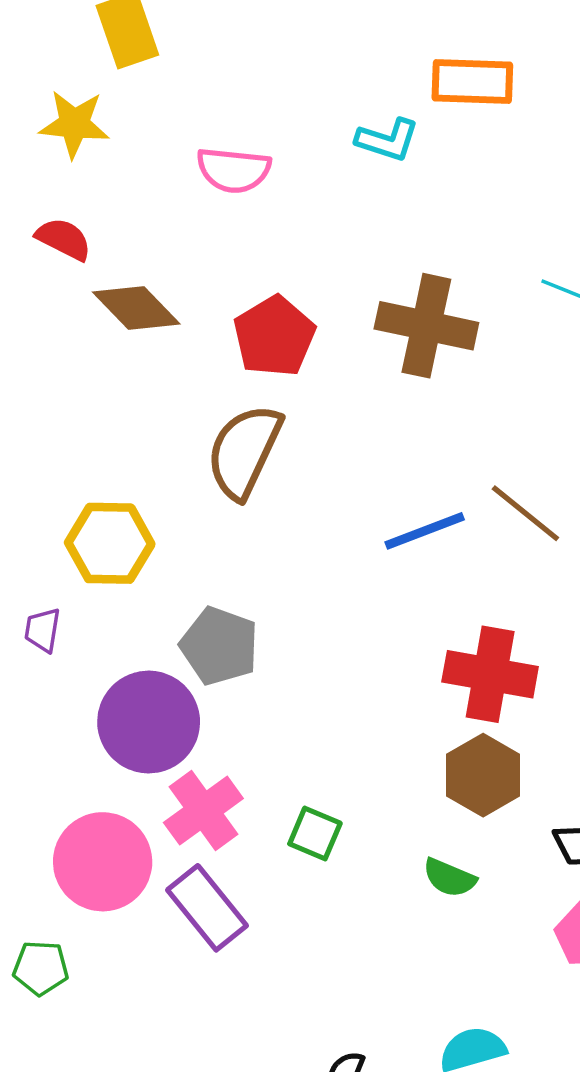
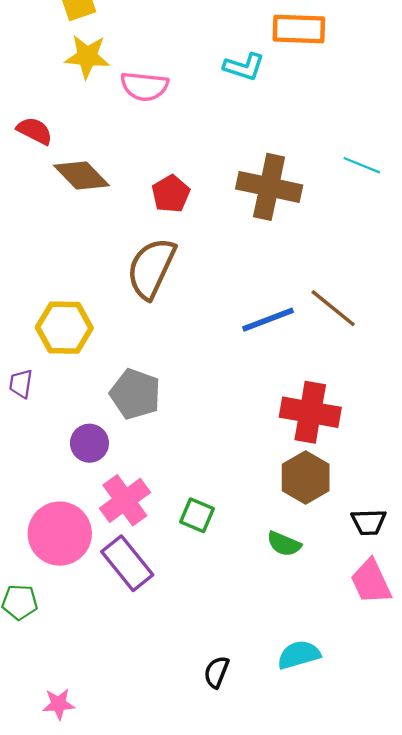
yellow star: (74, 124) -> (87, 56), moved
red pentagon: (274, 336) -> (171, 194), size x0.7
purple circle: (149, 722) -> (89, 443), size x0.6

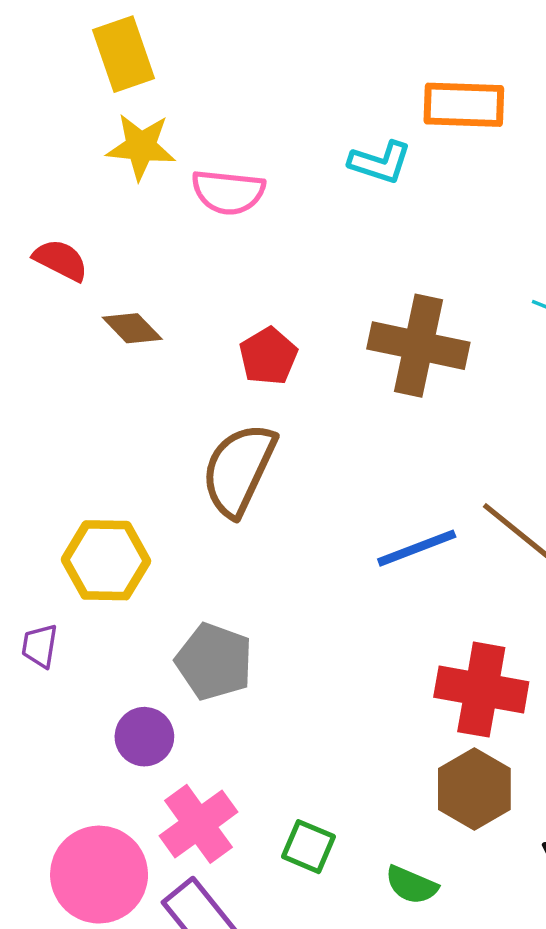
brown diamond: (81, 175) -> (132, 328), size x0.7
green semicircle: (284, 544) -> (411, 885), moved

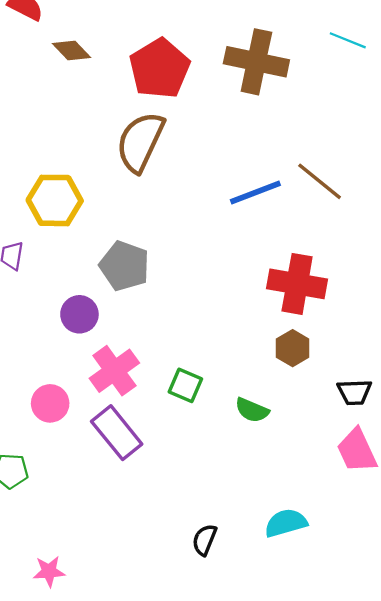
red pentagon: (268, 356) -> (159, 69), size x1.6
brown hexagon: (474, 789) -> (293, 348), size x0.7
pink circle: (99, 875) -> (50, 403), size x0.6

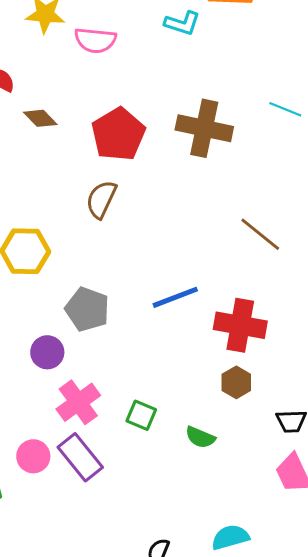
brown semicircle: (140, 142) -> (101, 199), size x0.7
blue line: (255, 193) -> (175, 297), moved
pink circle: (50, 403) -> (33, 456), moved

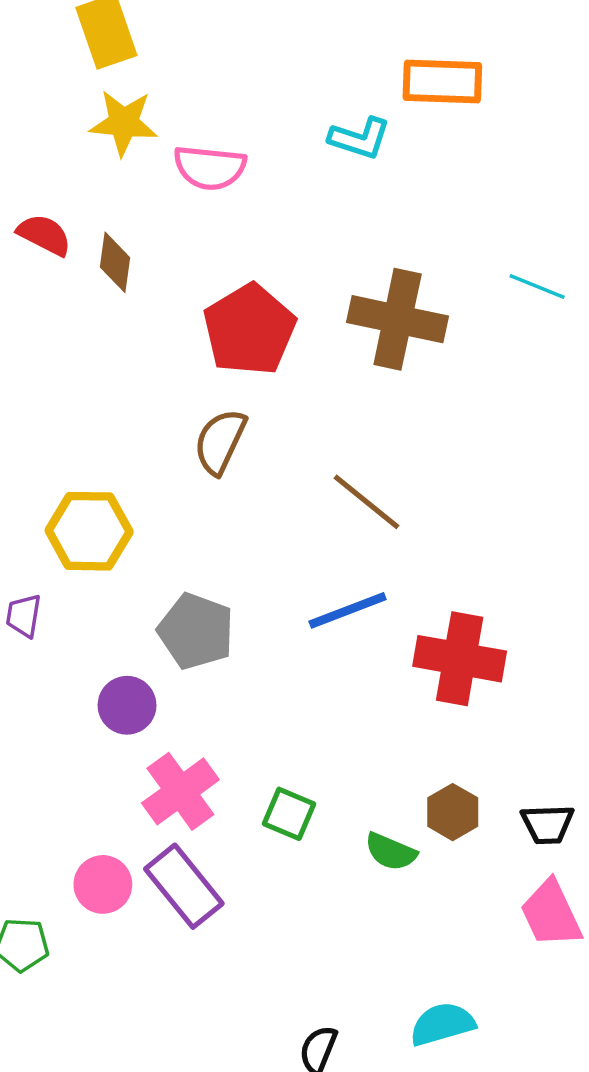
brown diamond: (40, 118) -> (115, 262), moved, turned 52
brown line: (260, 234) -> (367, 502), moved
brown hexagon: (236, 382) -> (453, 812), moved

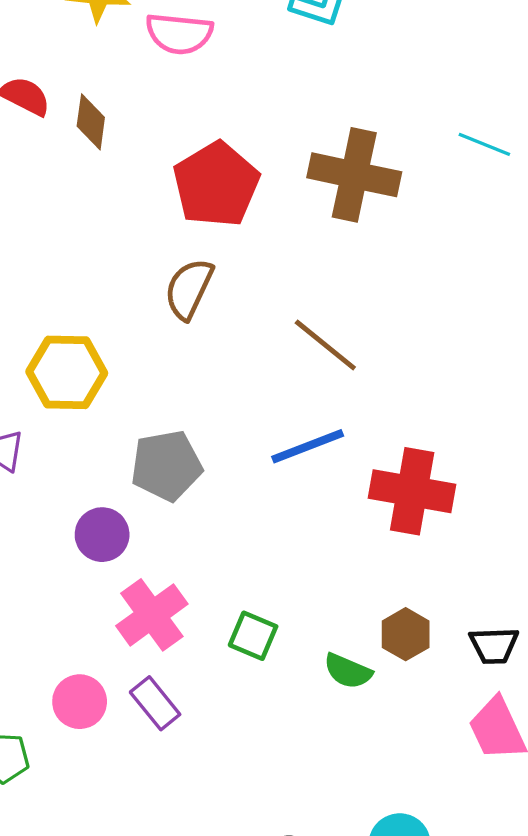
gray pentagon: (196, 631) -> (166, 466), turned -30
purple rectangle: (184, 886) -> (155, 703), size x0.7

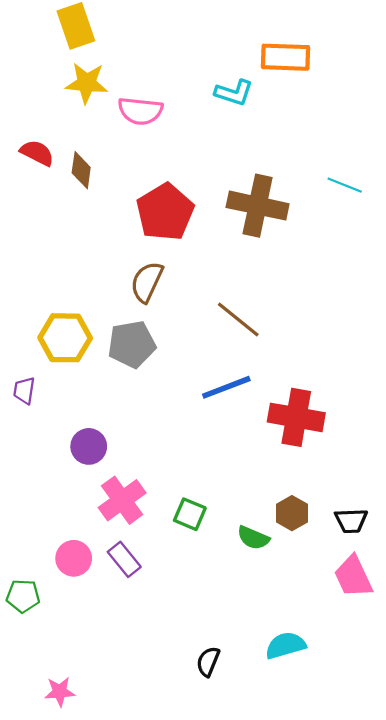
gray pentagon: (166, 466) -> (132, 344), moved

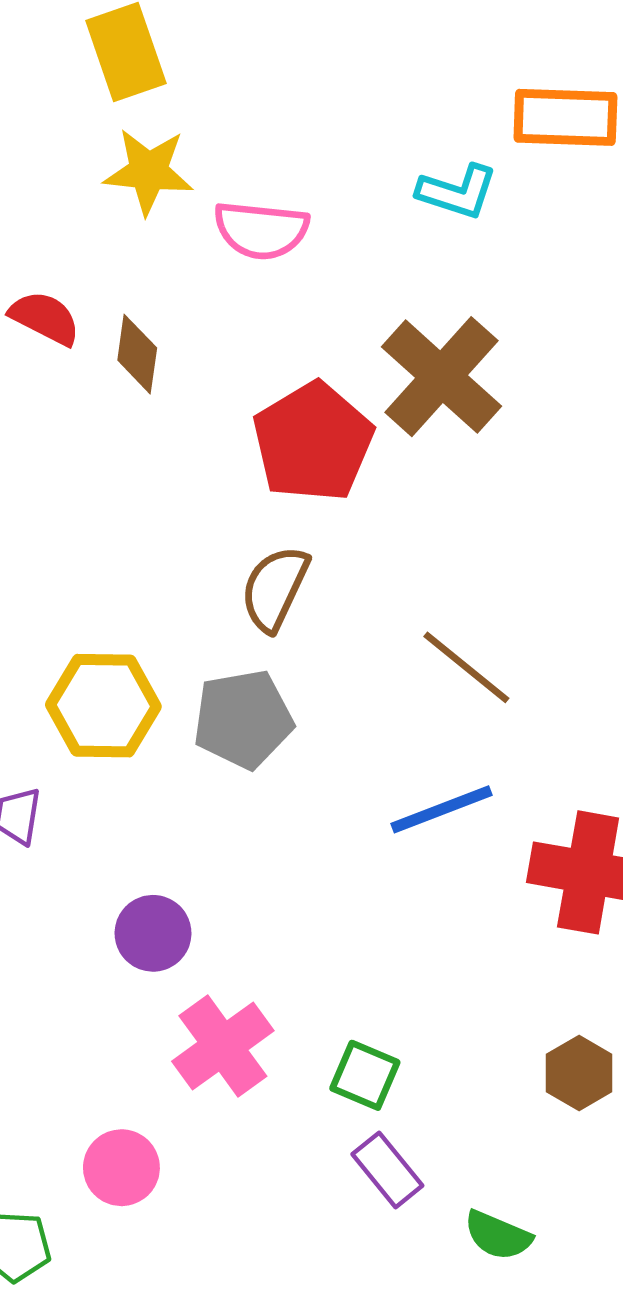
brown cross: (258, 206) -> (442, 377), moved, turned 30
green semicircle: (253, 538) -> (498, 1235), moved
purple rectangle: (124, 559) -> (387, 1170), moved

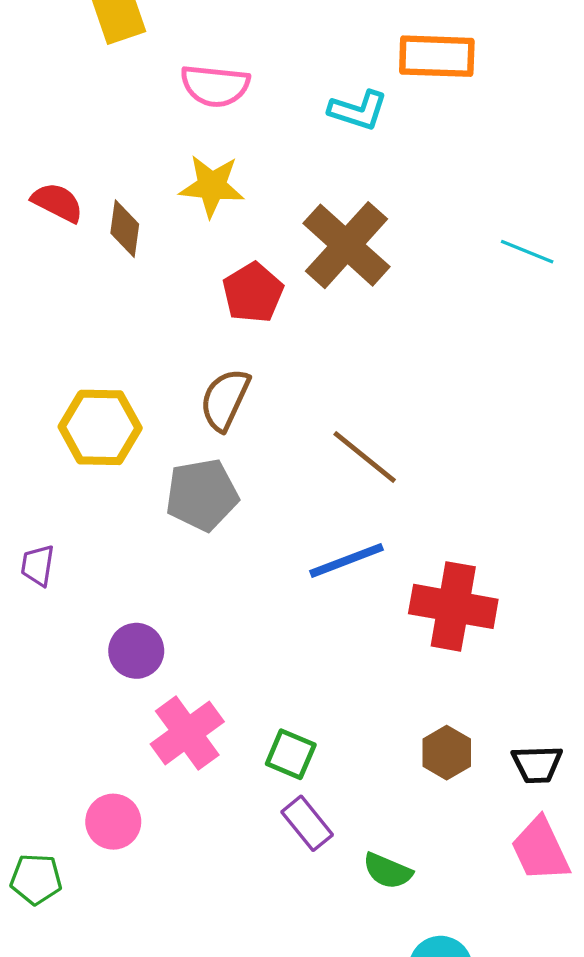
yellow star: (148, 171) -> (212, 186), moved
pink semicircle: (261, 230) -> (215, 86), moved
red pentagon: (313, 442) -> (253, 293), size x0.7
yellow hexagon: (103, 706) -> (100, 427), moved

